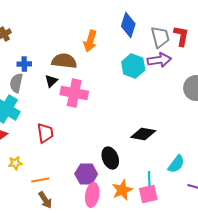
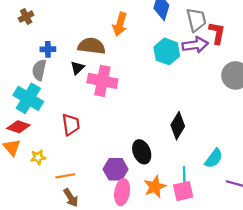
red L-shape: (181, 36) -> (217, 33), moved
black diamond: (143, 134) -> (178, 126), turned -70

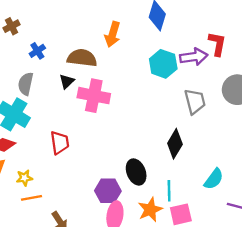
gray trapezoid: (196, 20) -> (195, 101), moved
blue cross: (48, 49) -> (37, 51), moved, turned -32
orange line: (65, 176) -> (31, 198), moved
cyan line: (184, 176) -> (169, 191), moved

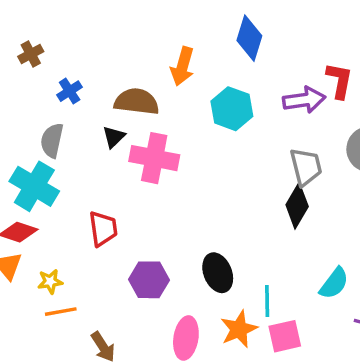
cyan hexagon: (163, 64) -> (232, 109), moved
black diamond: (175, 144) -> (297, 206), moved
purple hexagon: (108, 191) -> (149, 280), moved

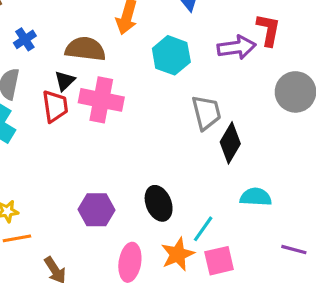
gray trapezoid: (306, 167) -> (206, 113), moved
red trapezoid: (103, 229) -> (55, 106), moved
cyan semicircle: (334, 283) -> (256, 197), moved, turned -124
cyan line: (267, 301) -> (203, 229), turned 36

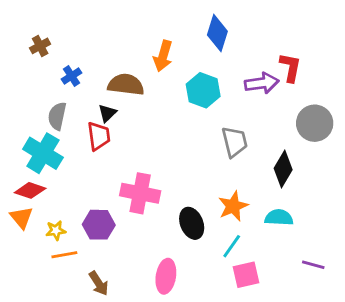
pink cross: (101, 100) -> (140, 193), moved
black diamond: (230, 143) -> (283, 169), moved
purple hexagon: (96, 210) -> (99, 225), moved
orange star: (178, 254) -> (233, 206), moved

